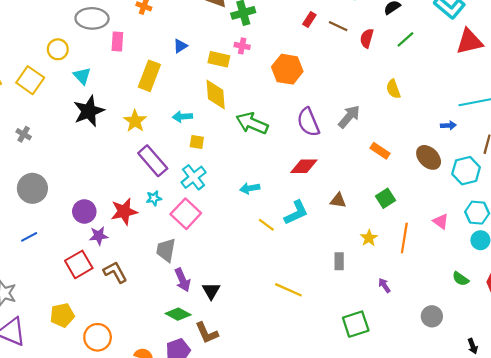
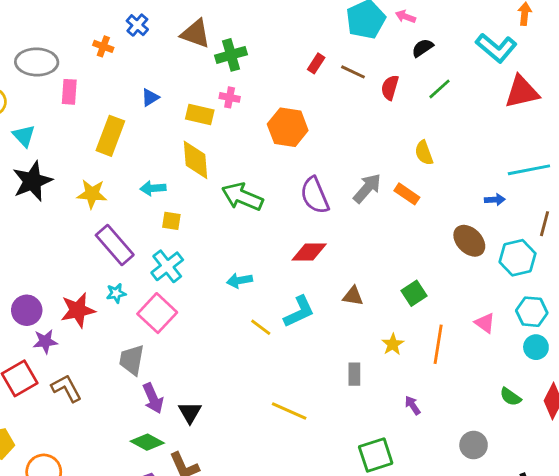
yellow star: (135, 121) -> (92, 194), turned -30
orange rectangle: (380, 151) -> (407, 194), moved

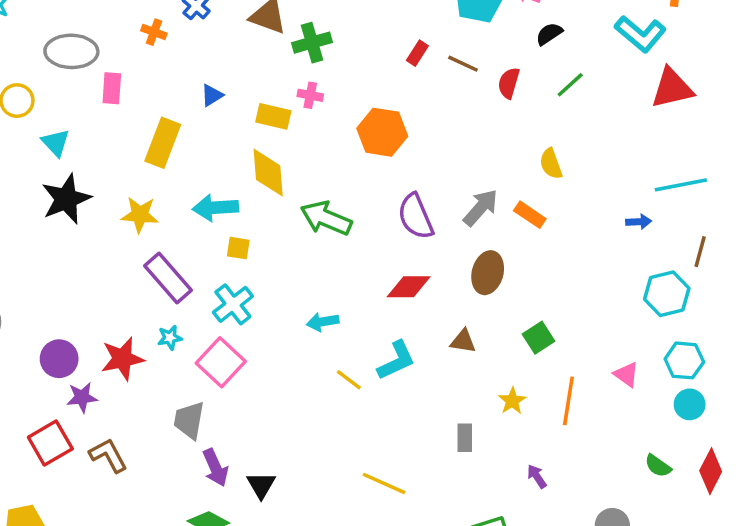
cyan arrow: (153, 188) -> (215, 208), size x1.4
brown ellipse: (469, 241) -> (488, 273), moved, turned 60

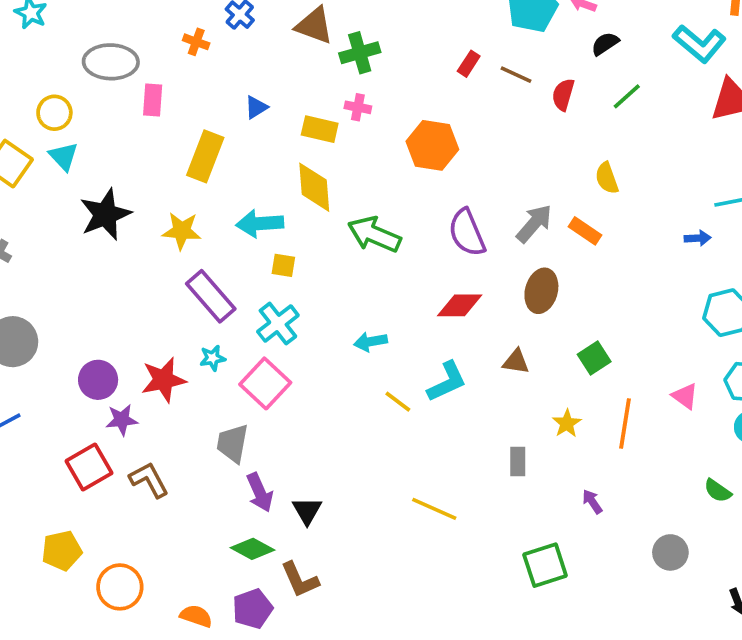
cyan triangle: (56, 143) -> (64, 156), moved

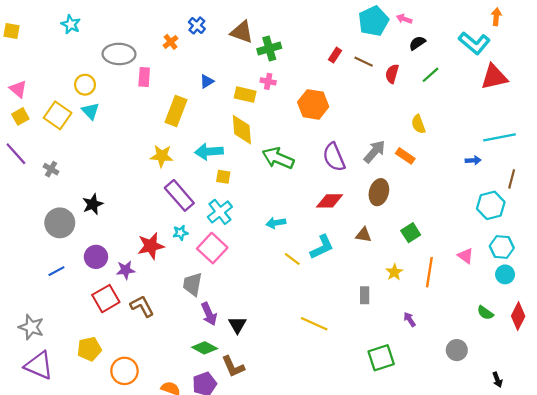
orange cross: (196, 42) -> (171, 42), turned 32
black star: (105, 214) -> (93, 204), moved, size x0.7
purple circle: (98, 380) -> (96, 257), moved

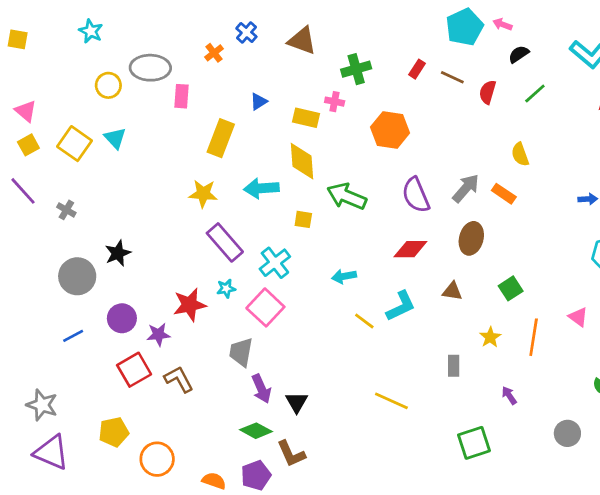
green cross: (269, 48) -> (356, 69), moved
yellow circle: (85, 85) -> (108, 85), moved
yellow square: (223, 177) -> (303, 219), moved

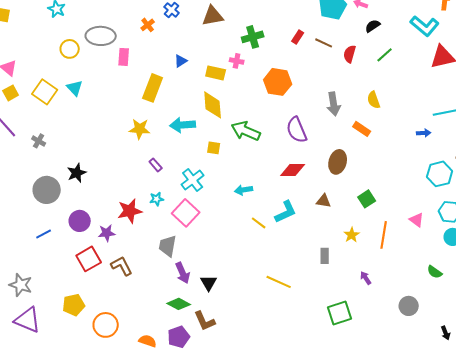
brown triangle: (302, 41) -> (213, 16), turned -30
gray arrow: (466, 188) -> (334, 104), moved, turned 130
purple rectangle: (225, 242) -> (156, 165), size x0.5

